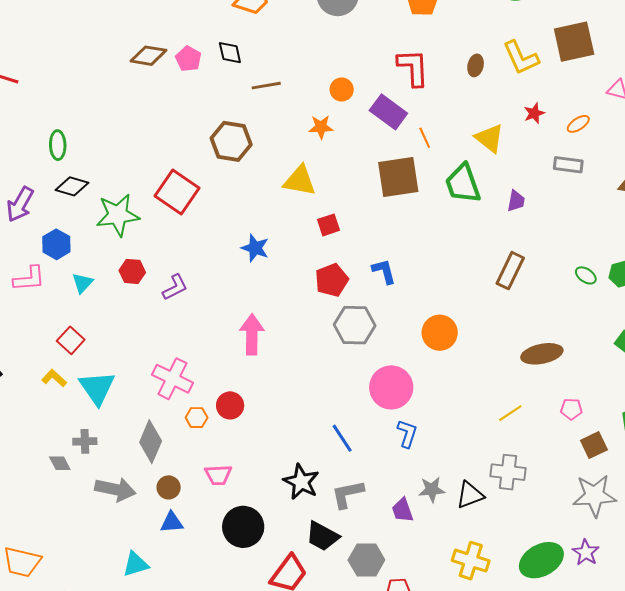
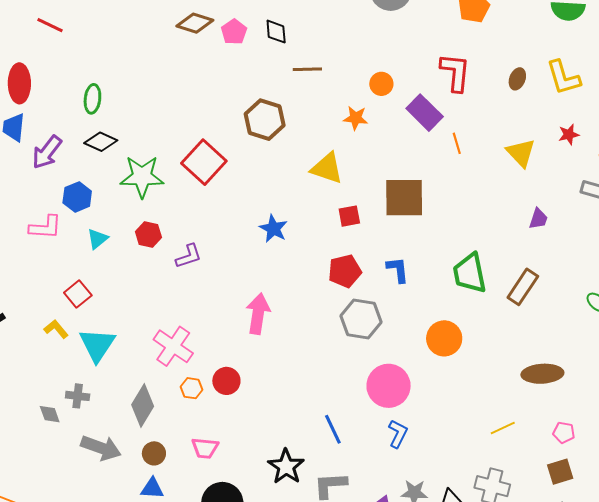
brown square: (398, 177) -> (404, 198), moved
green trapezoid: (463, 184) -> (470, 273), moved
brown square: (594, 445) -> (560, 472), moved

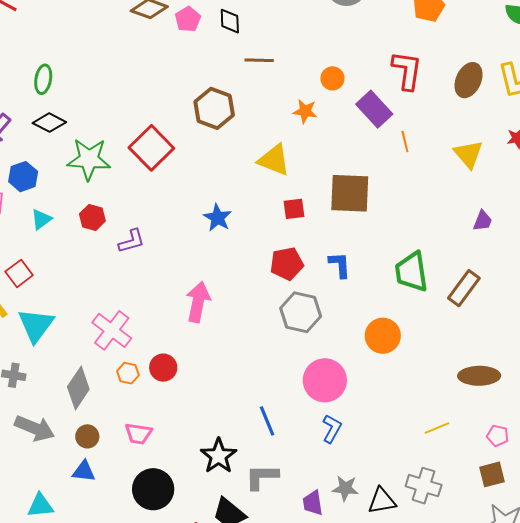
brown ellipse: (517, 79) -> (469, 80), size x1.6

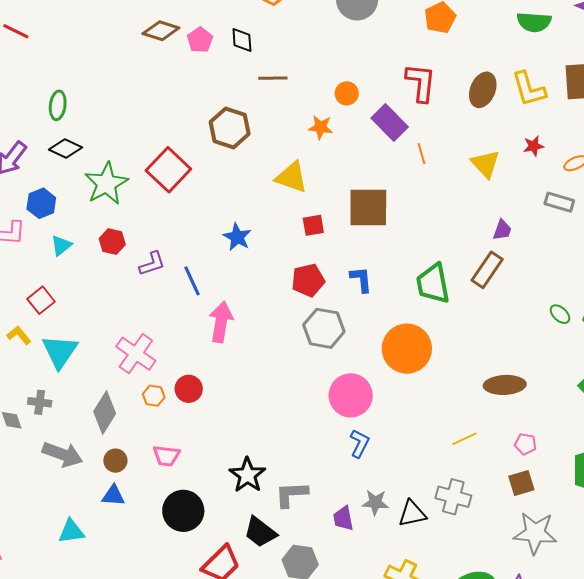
green star: (89, 159) -> (106, 184), turned -30
brown rectangle: (464, 288) -> (487, 270), moved
orange circle: (383, 336) -> (407, 349), size x1.4
blue line: (267, 421) -> (192, 281), moved

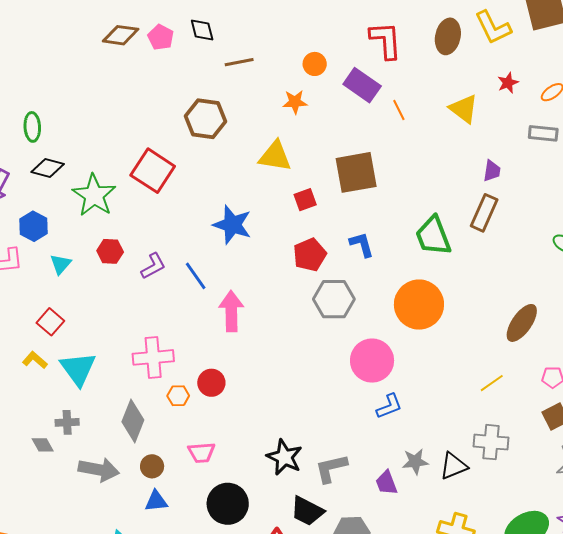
blue star: (237, 237) -> (232, 225), size x1.4
pink cross: (136, 354) -> (153, 357), turned -30
brown ellipse: (505, 385) -> (522, 323), turned -42
blue L-shape: (360, 443) -> (389, 406), turned 52

